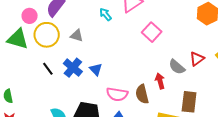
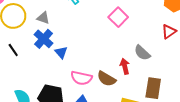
red triangle: (197, 59) -> (169, 32), moved
blue cross: (73, 68) -> (44, 39), moved
brown semicircle: (142, 94) -> (106, 79), turned -48

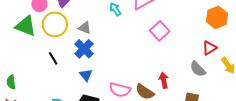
blue triangle: (61, 52) -> (86, 75), moved
gray semicircle: (142, 53) -> (198, 69), moved

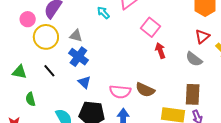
green triangle: (26, 26) -> (19, 72), moved, size x0.7
red arrow: (164, 80) -> (160, 51), moved
green semicircle: (11, 82) -> (30, 99), moved

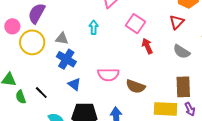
cyan arrow: (103, 13) -> (94, 27), moved, turned 48
red triangle: (202, 36) -> (177, 22), moved
black line: (49, 71) -> (41, 93), moved
pink semicircle: (120, 92) -> (108, 75), moved
green semicircle: (30, 99) -> (21, 97), moved

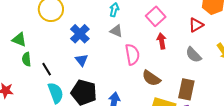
gray triangle: (62, 39) -> (116, 31), moved
pink semicircle: (108, 75) -> (132, 54), moved, turned -115
brown semicircle: (136, 86) -> (151, 78), moved
black line: (41, 93) -> (47, 69), moved

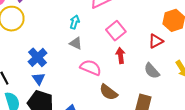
blue cross: (80, 34) -> (38, 57), moved
pink semicircle: (132, 54) -> (91, 68), turned -60
blue triangle: (82, 60) -> (39, 79), moved

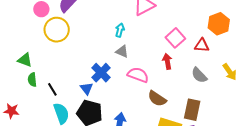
pink square: (116, 31) -> (175, 38), moved
red triangle: (156, 41) -> (202, 45), turned 35
blue cross: (38, 57) -> (101, 73), moved

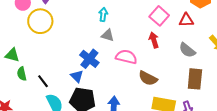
brown rectangle: (192, 110) -> (195, 79), moved

